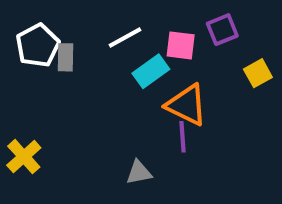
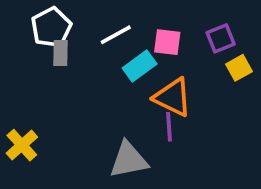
purple square: (222, 30) -> (221, 38), moved
white pentagon: (38, 45) -> (51, 27), moved
gray triangle: (139, 172) -> (129, 160), size x1.6

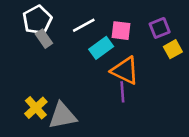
gray rectangle: (60, 53) -> (44, 39), turned -36
yellow cross: (22, 145) -> (36, 108), moved
gray triangle: (129, 160) -> (63, 116), moved

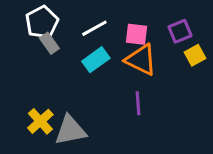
cyan rectangle: (101, 48) -> (96, 60), moved
orange triangle: (125, 70) -> (141, 60), moved

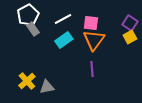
purple square: (180, 31) -> (130, 23), moved, turned -35
orange triangle: (141, 60) -> (94, 40), turned 40
gray triangle: (70, 130) -> (47, 87), size x0.7

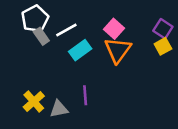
white line: (63, 19) -> (66, 30), moved
pink square: (91, 23) -> (114, 29), turned 35
purple line: (92, 69) -> (85, 95), moved

